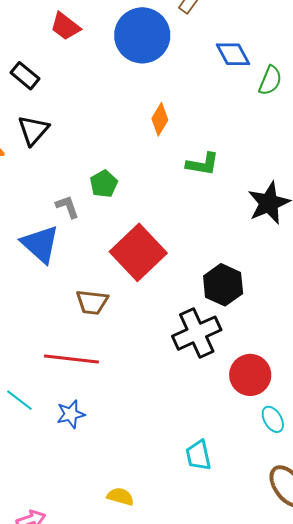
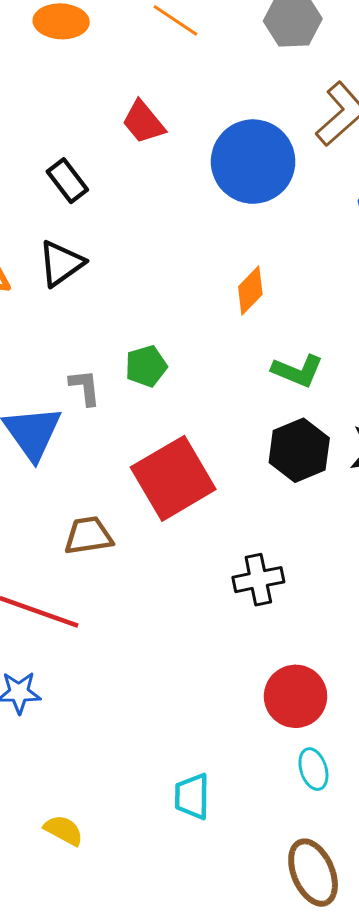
black hexagon: (223, 285) -> (299, 450), moved
brown trapezoid: (92, 302) -> (88, 536), turned 152
black cross: (197, 333) -> (258, 580), moved, size x0.7

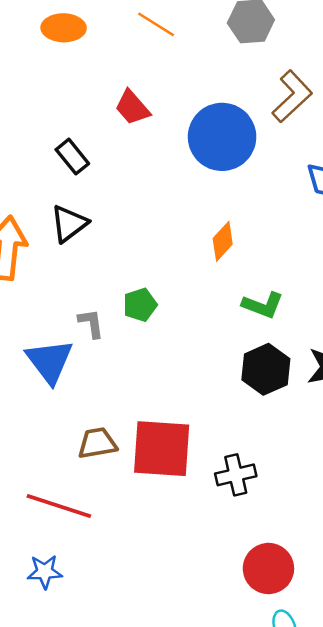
red square: (173, 478) -> (162, 449), moved, turned 36

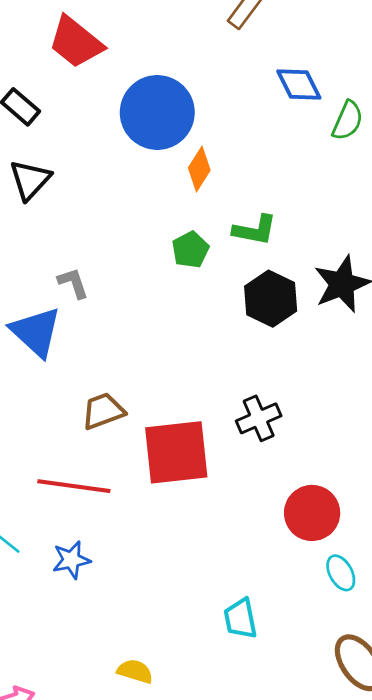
red trapezoid: (132, 107) -> (76, 42), size x1.4
blue circle: (222, 137) -> (157, 112), moved
green pentagon: (140, 305) -> (190, 250), moved
red square: (162, 449) -> (176, 452), moved

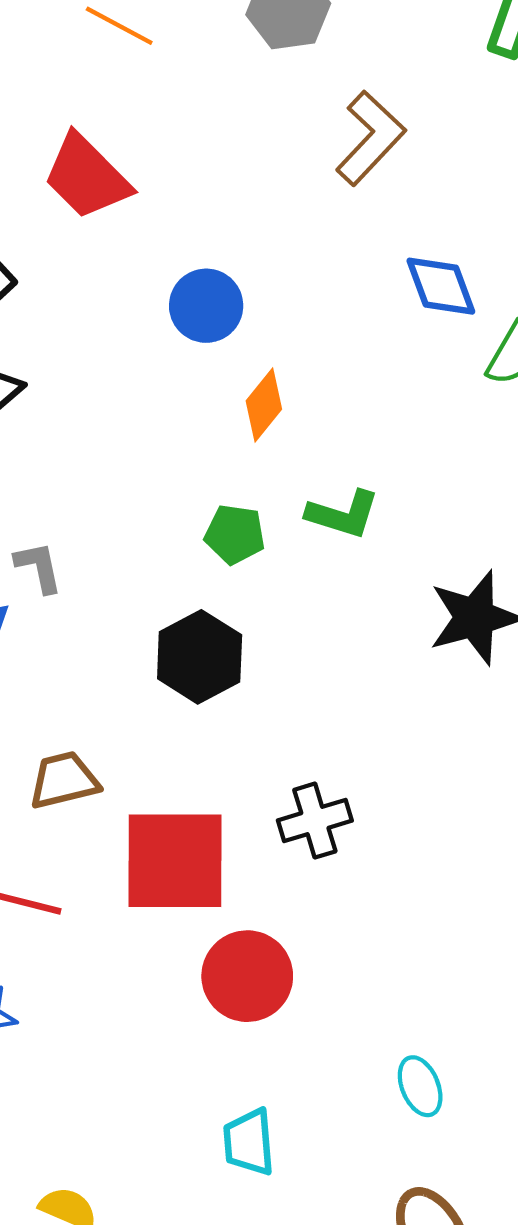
blue circle: (157, 112) -> (206, 306), size x0.6
green pentagon: (190, 250) -> (235, 534), turned 30
black hexagon: (271, 299) -> (200, 657), moved
red circle: (312, 513) -> (247, 976), moved

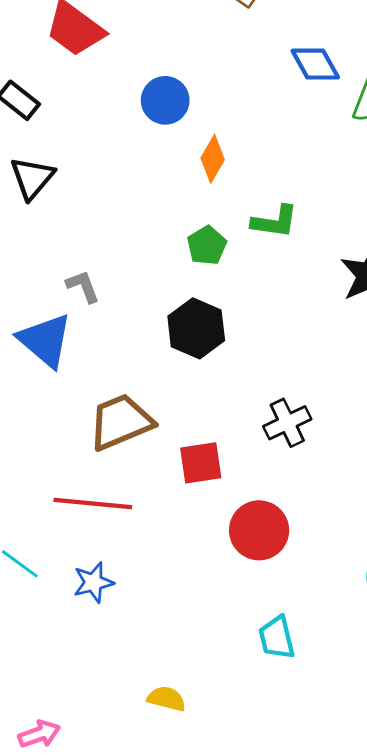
green pentagon: (235, 534) -> (207, 246), turned -30
brown trapezoid: (64, 780) -> (121, 422), size x1.4
red square: (175, 861) -> (201, 463), size x0.6

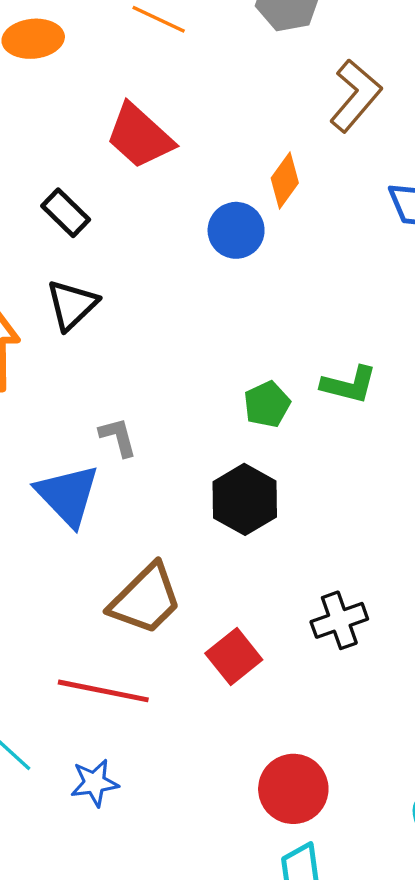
orange diamond: (213, 159) -> (285, 180), moved
brown trapezoid: (121, 422) -> (146, 599), turned 152
red square: (201, 463) -> (234, 657), turned -36
red circle: (259, 530) -> (293, 789), moved

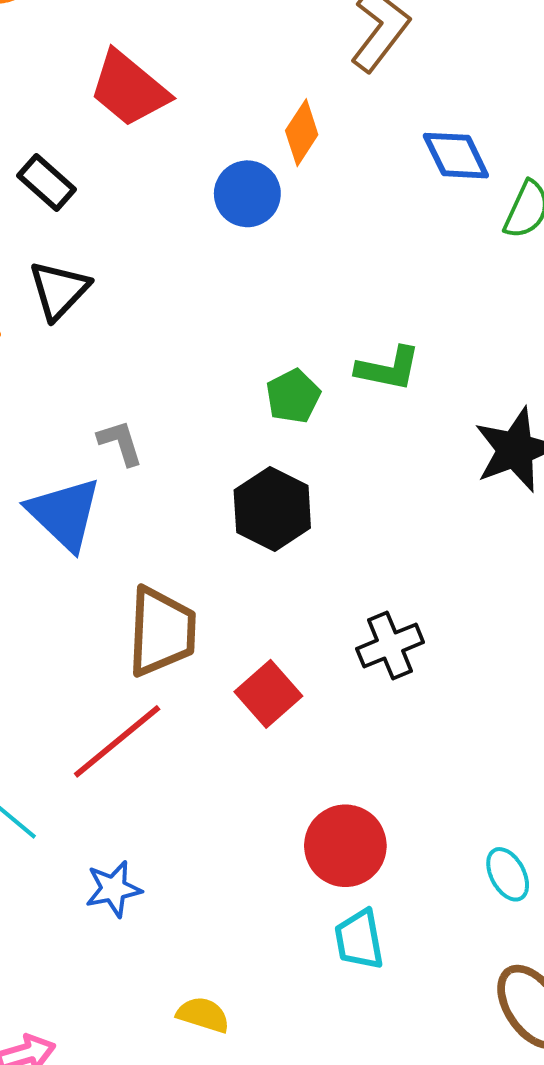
brown trapezoid: (146, 599) -> (162, 632), turned -40
red line: (103, 691) -> (117, 741), turned -48
blue star: (94, 783) -> (113, 889), moved

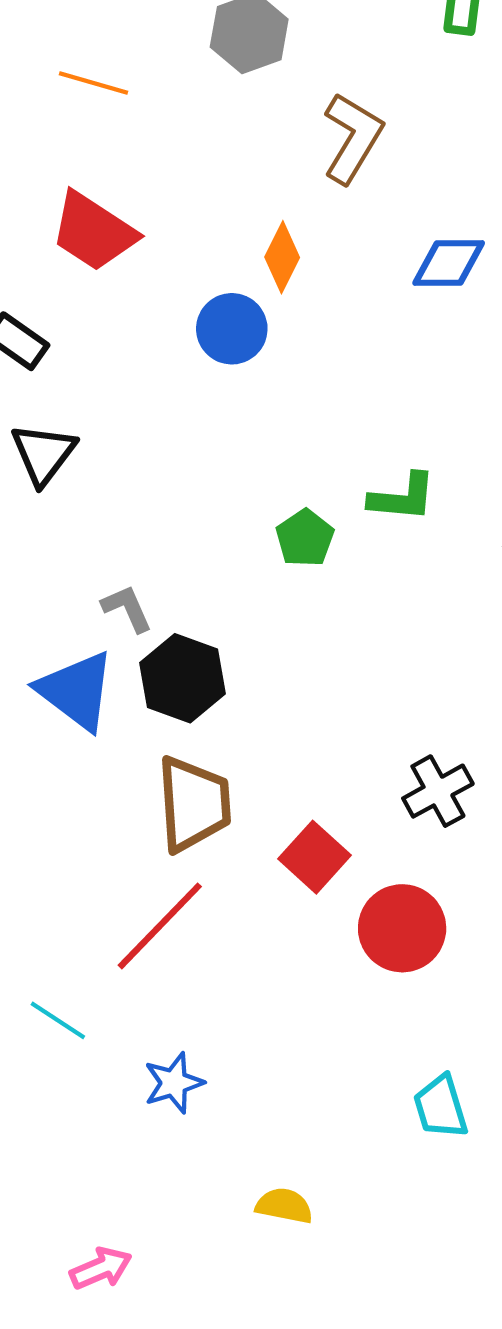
blue diamond: (456, 156) -> (449, 263), turned -58
black hexagon: (272, 509) -> (183, 678), moved
red circle: (345, 846) -> (402, 928), moved

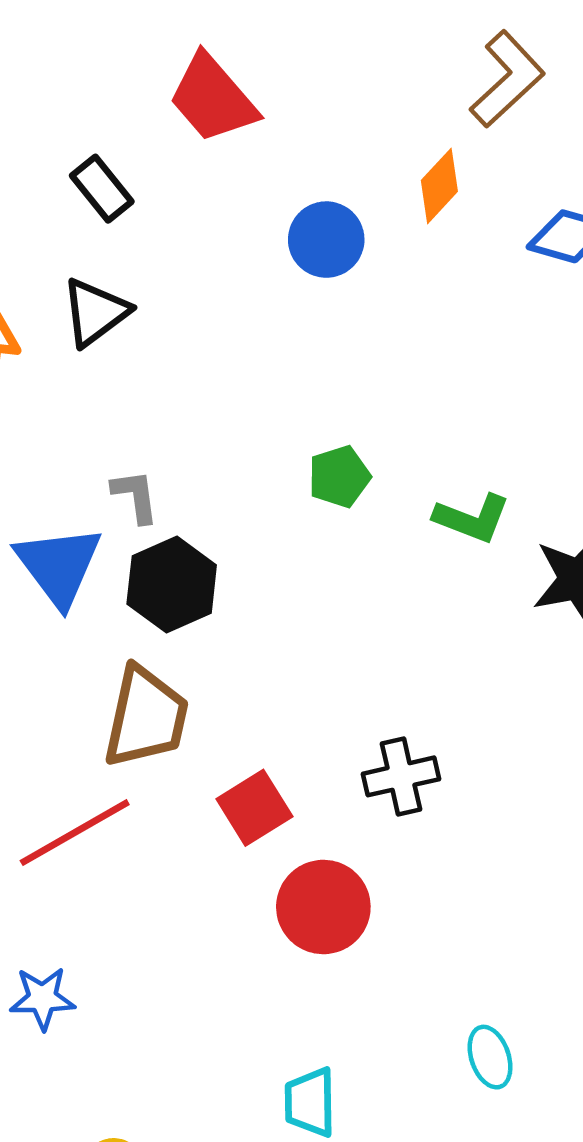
orange diamond: (282, 257) -> (439, 186), moved
green L-shape: (403, 497) -> (472, 518), moved

